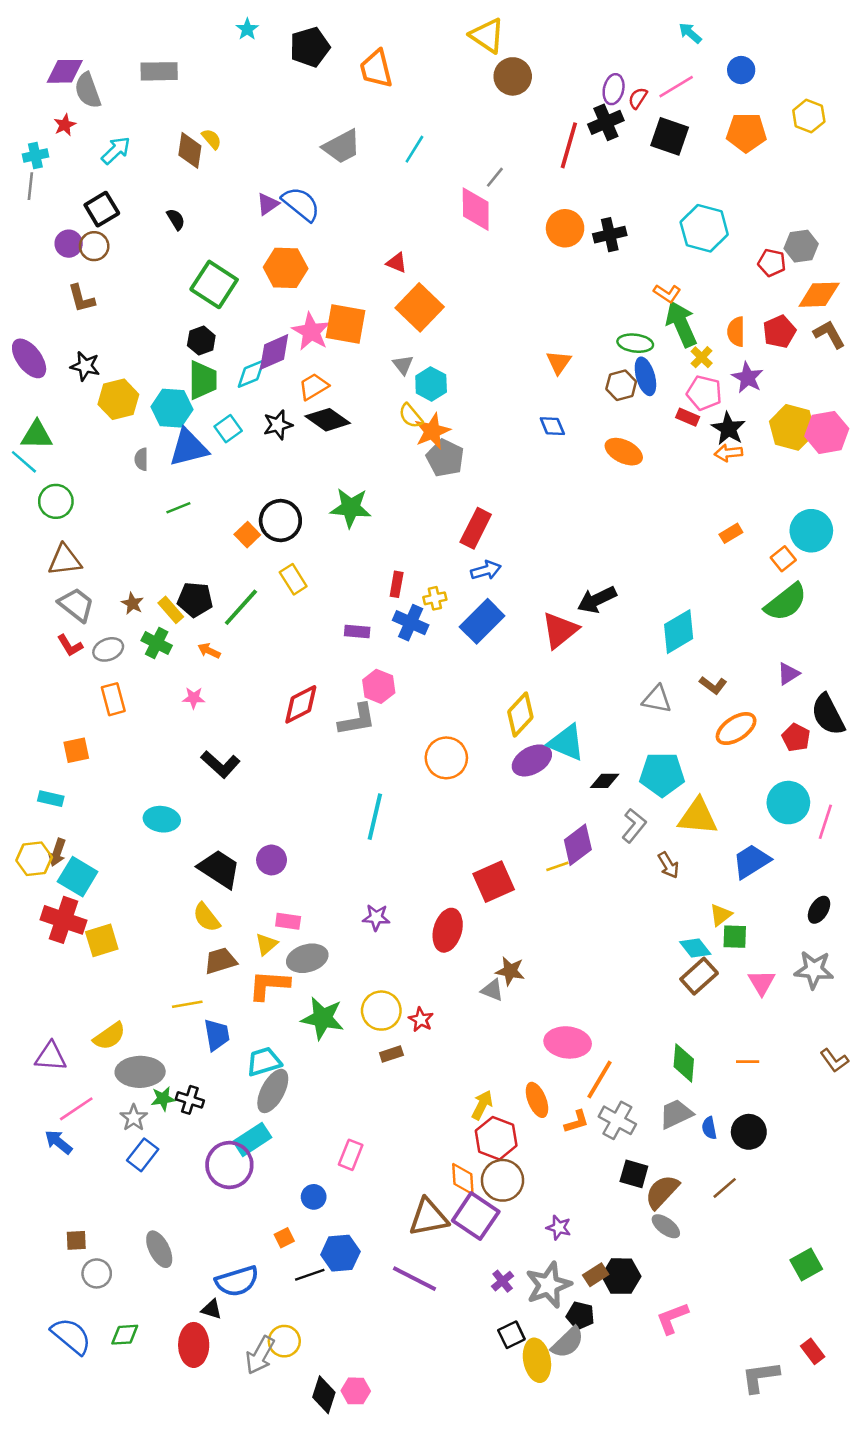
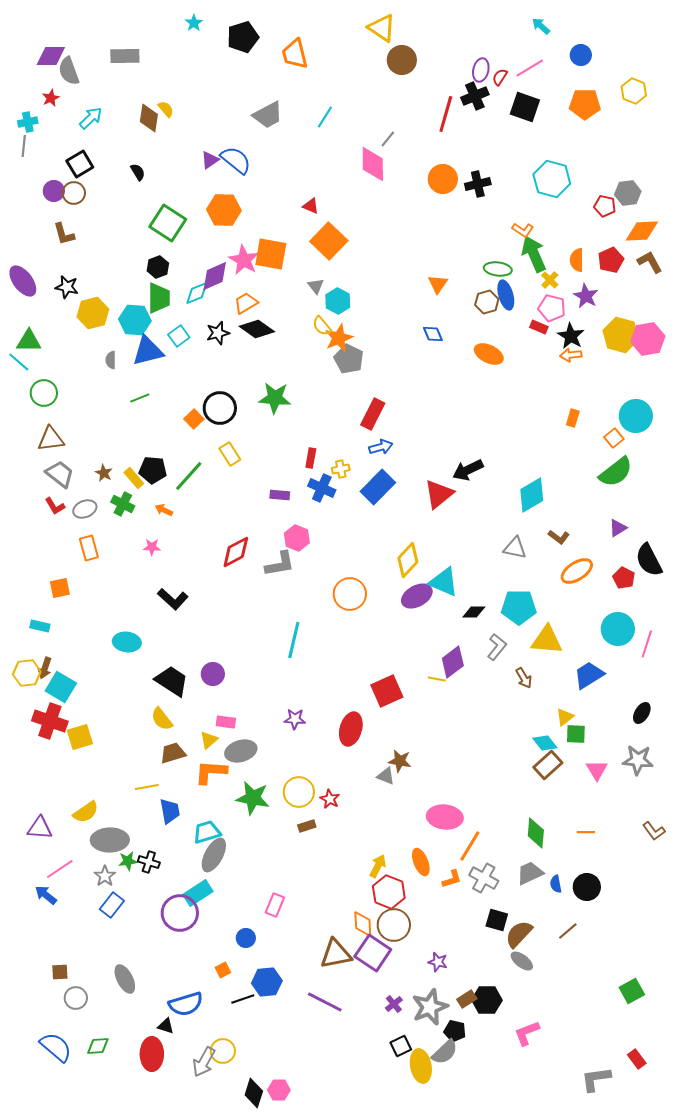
orange rectangle: (731, 533) -> (573, 418), turned -42
yellow line: (557, 866) -> (437, 679), turned 30

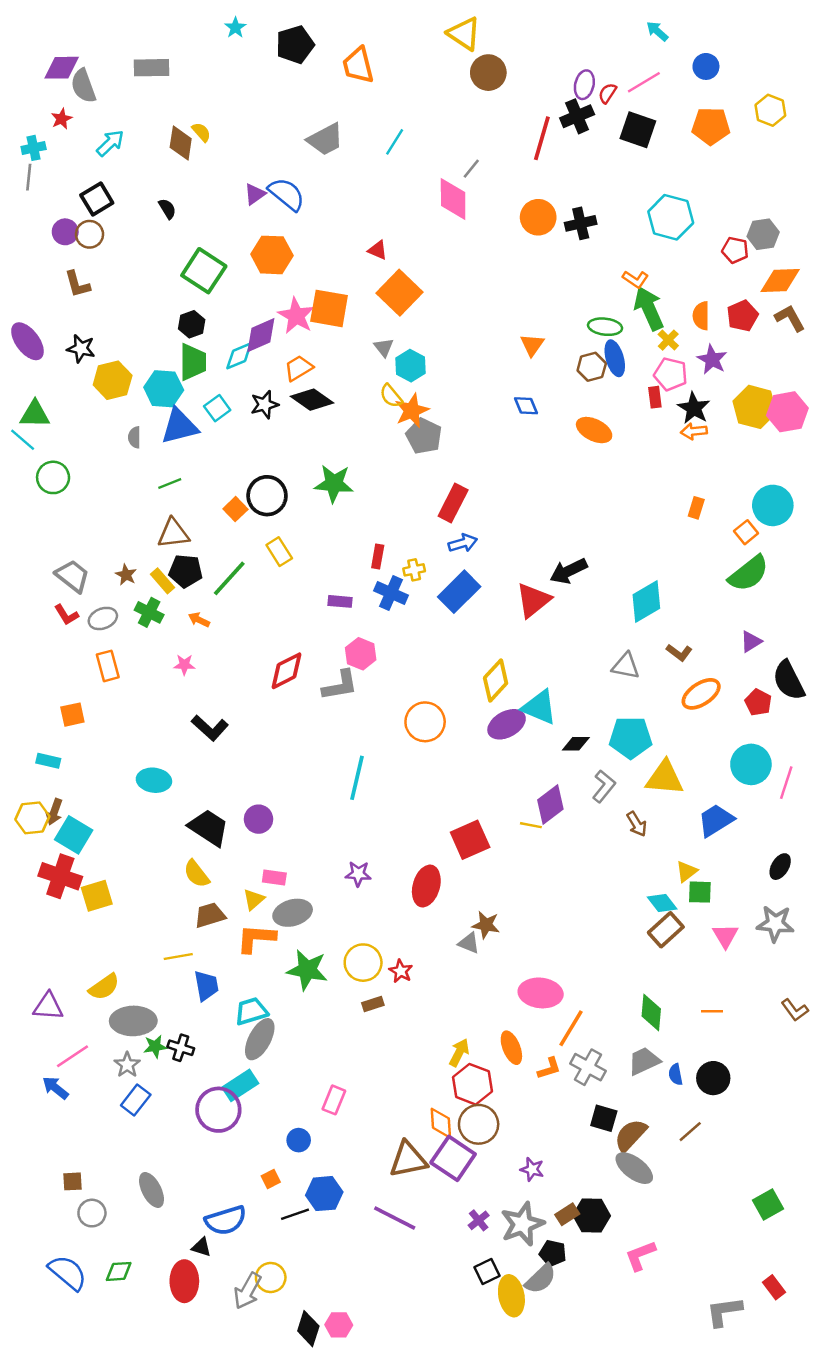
red rectangle: (539, 327) -> (655, 397), turned 60
brown triangle: (51, 439) -> (173, 533), moved
gray ellipse: (522, 961) -> (634, 1168), size x1.4

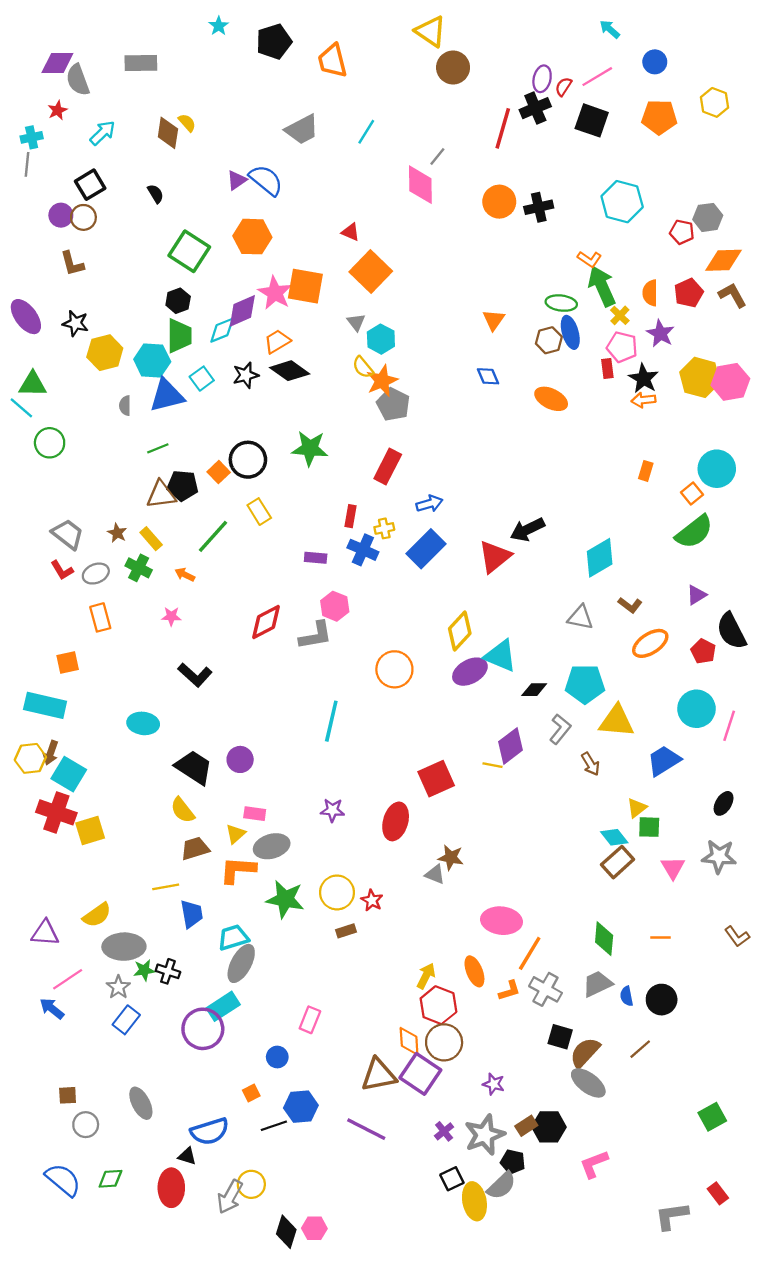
red rectangle: (453, 503) -> (388, 466), moved
black pentagon: (186, 571) -> (183, 486), moved
cyan rectangle: (48, 761) -> (45, 705), size x1.8

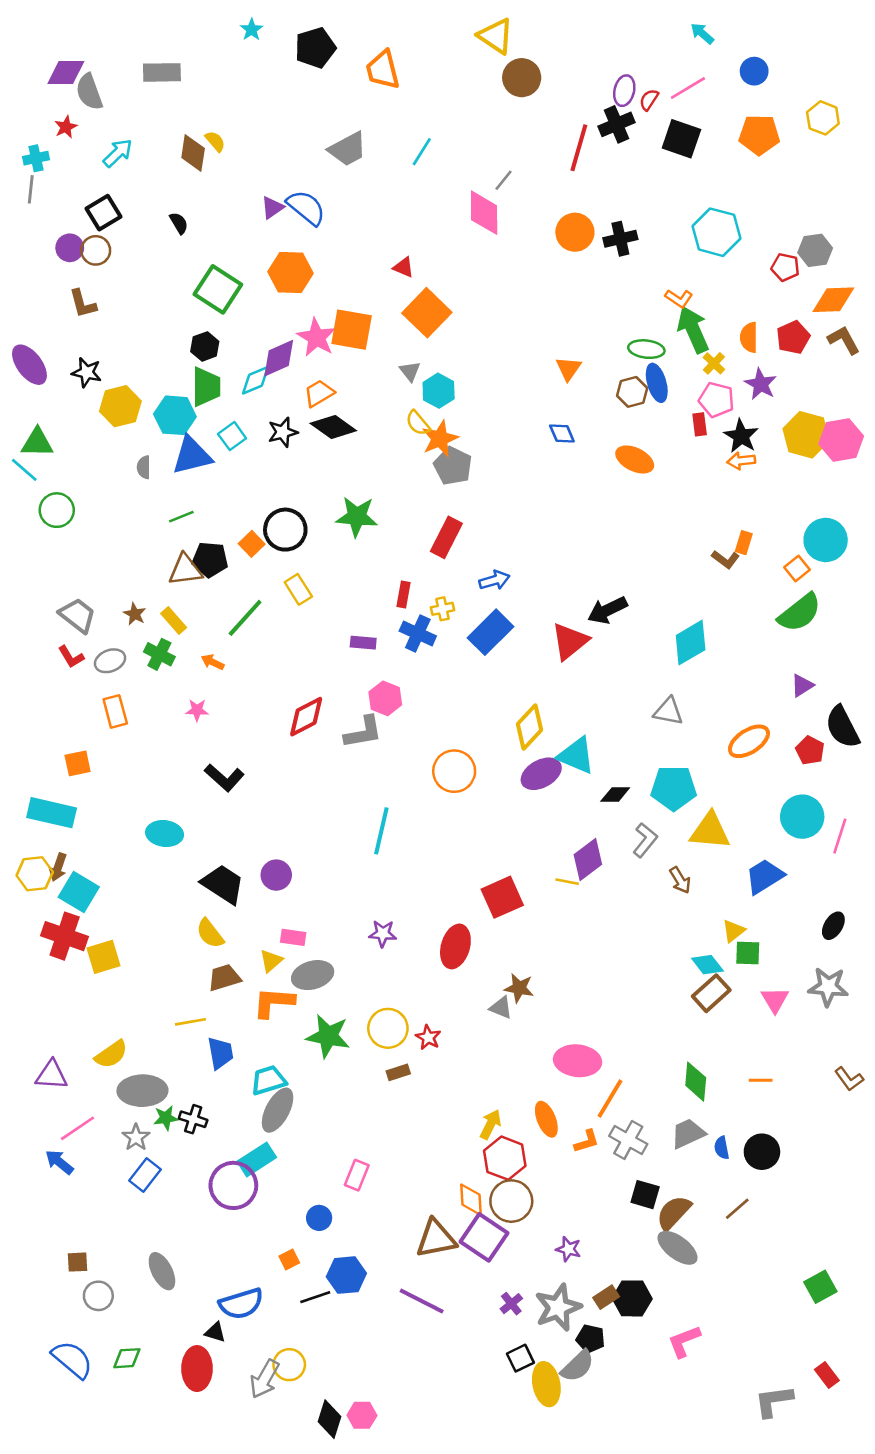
brown L-shape: (630, 605) -> (726, 559), moved

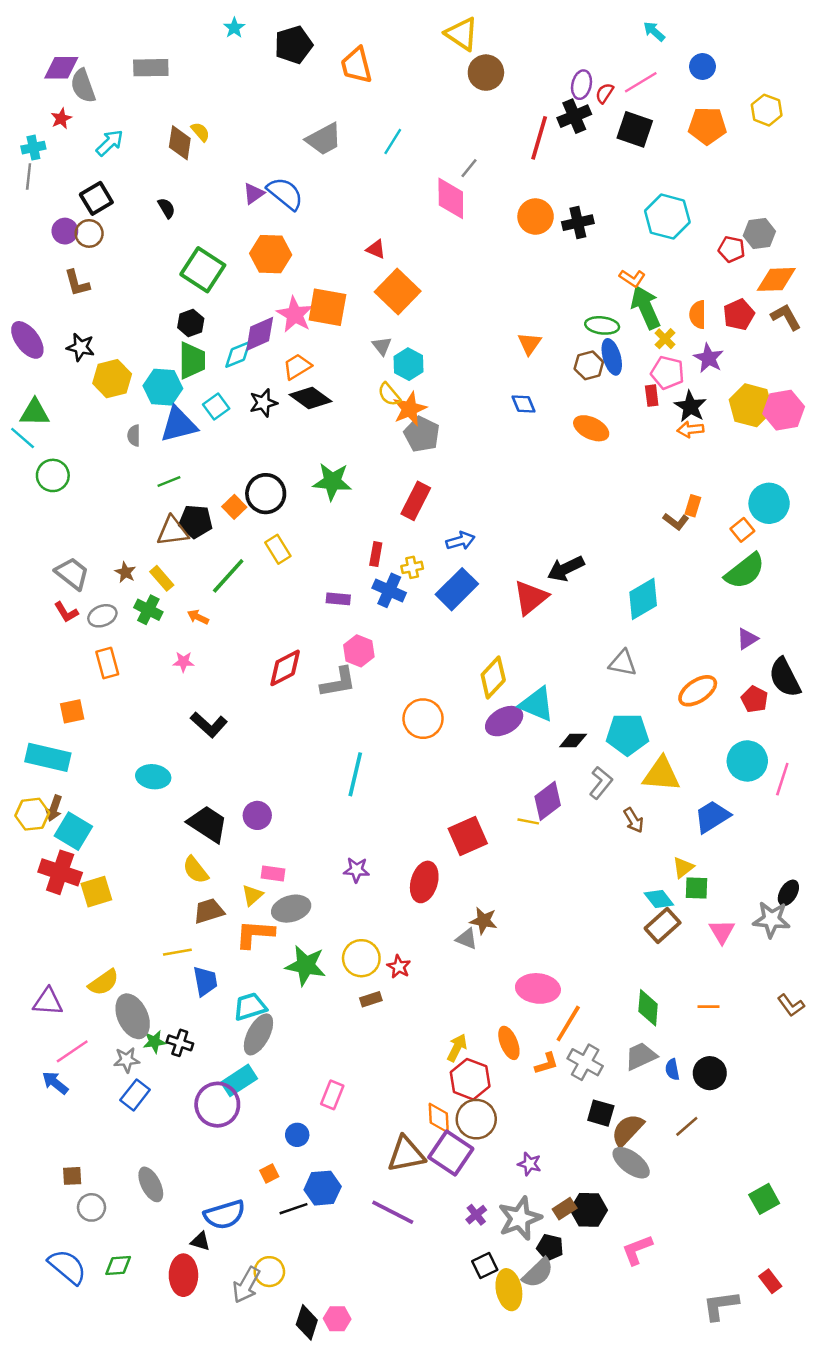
black ellipse: (833, 926) -> (788, 893), moved
gray ellipse: (142, 1091) -> (133, 1016), turned 66
gray star: (136, 1137) -> (127, 1060), turned 30

